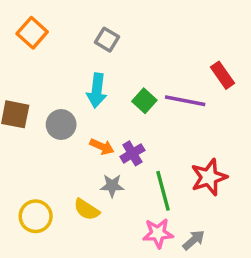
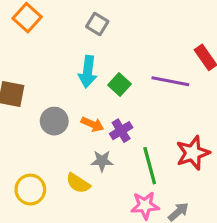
green square: (144, 101) -> (119, 84), moved
gray circle: (61, 125) -> (54, 121), moved

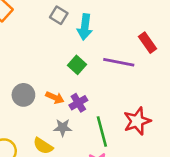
cyan arrow: (88, 72) -> (85, 27), moved

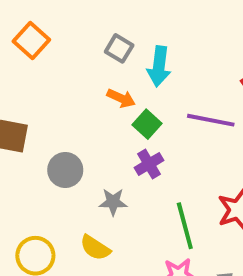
orange arrow: (55, 98) -> (121, 98), moved
purple cross: (78, 103) -> (149, 164), moved
gray star: (63, 128) -> (113, 202), moved

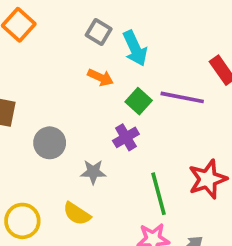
cyan arrow: (159, 66) -> (135, 48), turned -32
green square: (147, 124) -> (139, 101), moved

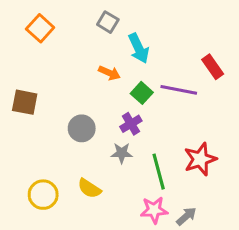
gray square: (99, 32) -> (108, 22), moved
gray circle: (50, 143) -> (82, 128), moved
gray star: (93, 172) -> (122, 153), moved

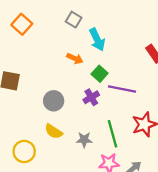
purple line: (179, 90) -> (122, 89), moved
gray star: (122, 153) -> (84, 140), moved
yellow semicircle: (89, 188) -> (54, 131), moved

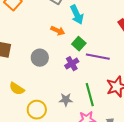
gray circle: (54, 101) -> (40, 58), moved
yellow semicircle: (54, 131) -> (17, 89), moved
yellow circle: (24, 151) -> (37, 110), moved

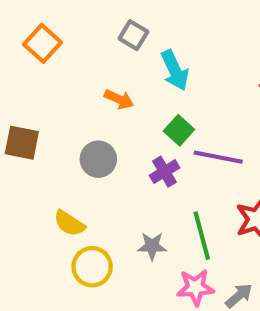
orange arrow: (58, 31) -> (119, 99), moved
yellow semicircle: (17, 89) -> (69, 223), moved

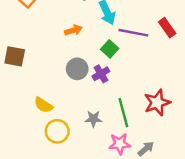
orange arrow: (119, 99) -> (73, 30), turned -42
purple line: (218, 157) -> (133, 33), moved
gray circle: (98, 159) -> (77, 69), moved

